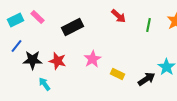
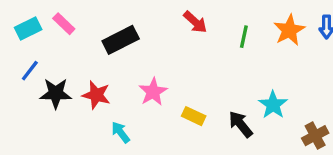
black arrow: (146, 79) -> (241, 124), turned -96
cyan arrow: (44, 84) -> (121, 132), moved

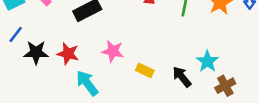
pink star: (153, 92) -> (113, 51), turned -30
cyan arrow: (121, 132) -> (87, 83), size x1.5
brown cross: (315, 136) -> (225, 86), moved

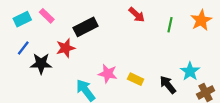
pink star: (113, 51) -> (108, 74), moved
red star: (68, 54) -> (66, 48), moved, turned -30

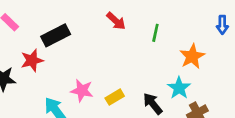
orange star: (201, 20) -> (192, 56), moved
yellow rectangle: (136, 79) -> (115, 97), turned -56

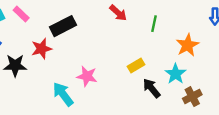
yellow rectangle: (115, 97) -> (136, 65), moved

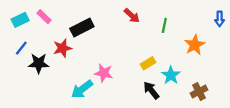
cyan star: (175, 74) -> (171, 75), moved
black arrow: (152, 88) -> (151, 90), moved
cyan arrow: (63, 94) -> (82, 89), turned -90

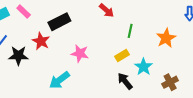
green line: (164, 25) -> (130, 31), moved
red star: (62, 48) -> (41, 41), turned -30
pink star: (104, 73) -> (80, 53), moved

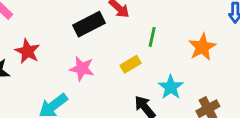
black rectangle: (59, 22) -> (89, 24), moved
yellow rectangle: (122, 56) -> (131, 64), moved

